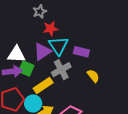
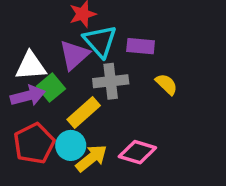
green square: (26, 68) -> (51, 87), turned 35
gray cross: (61, 70) -> (111, 81), turned 30

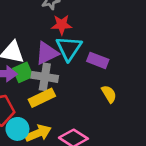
gray cross: (111, 81) -> (45, 77), moved
cyan circle: (71, 145) -> (17, 129), moved

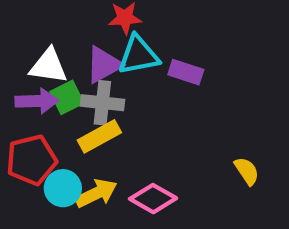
cyan triangle: (69, 48) -> (139, 55), turned 48
yellow semicircle: (109, 94) -> (247, 171), moved

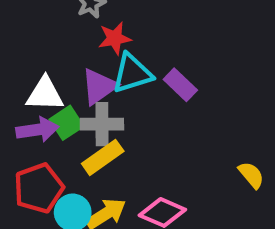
purple rectangle: (186, 72) -> (180, 85), turned 32

